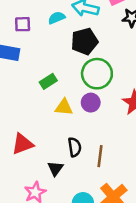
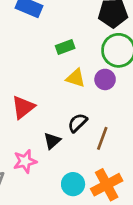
red triangle: (23, 144) -> (23, 107), turned -30
black semicircle: (75, 147) -> (77, 123), turned -138

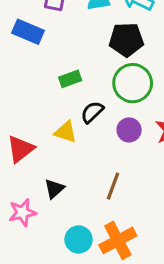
yellow triangle: (76, 78) -> (66, 132), moved
purple circle: (105, 79) -> (129, 130), moved
black semicircle: (77, 123) -> (92, 112), moved

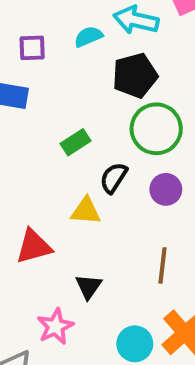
red triangle: (21, 149) -> (34, 246), turned 36

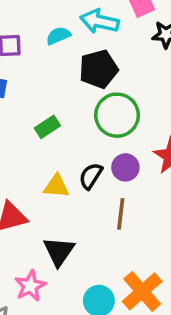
black semicircle: (114, 178) -> (91, 176), moved
brown line: (162, 265) -> (121, 214), moved
black triangle: (89, 287) -> (59, 251), size x1.4

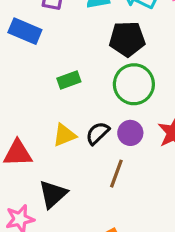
yellow triangle: (56, 186) -> (64, 135), turned -40

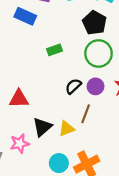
black pentagon: (127, 39) -> (94, 23), turned 30
yellow triangle: (64, 135) -> (67, 129), moved

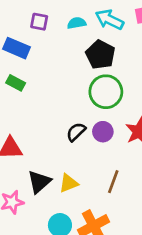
green rectangle: (55, 50) -> (16, 83), moved, turned 48
brown line: (86, 114) -> (113, 182), moved

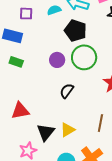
purple circle: (103, 132) -> (57, 60), moved

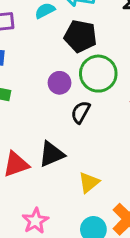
black semicircle: (67, 91) -> (81, 112), moved
black triangle: (46, 132) -> (52, 154), moved, turned 36

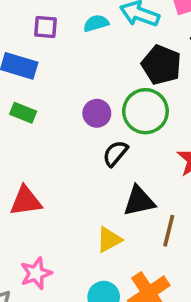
black pentagon: (80, 36) -> (161, 65), moved
black triangle: (52, 154) -> (139, 201), moved

